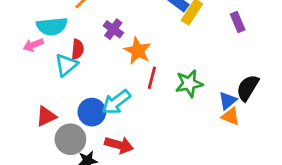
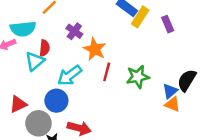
purple rectangle: (238, 22) -> (168, 24), moved
cyan arrow: (116, 102) -> (70, 76), moved

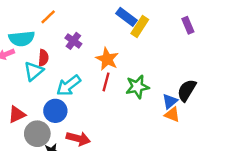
purple rectangle: (168, 24) -> (188, 25), moved
orange star: (95, 49) -> (107, 59), moved

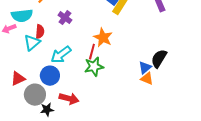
orange star: (107, 59) -> (103, 38), moved
green star: (137, 87) -> (94, 67), moved

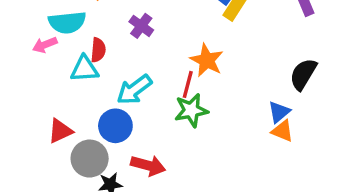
cyan triangle: (32, 43) -> (84, 69), turned 36
black semicircle: (159, 59) -> (303, 74), moved

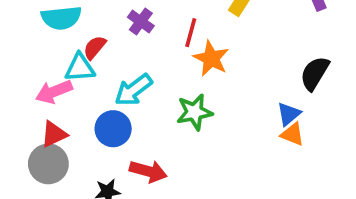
pink arrow: (45, 45) -> (54, 92), moved, size x1.4
red semicircle: (98, 50) -> (95, 47), turned -145
red line: (188, 84) -> (191, 33), moved
gray circle: (90, 159) -> (48, 164), moved

